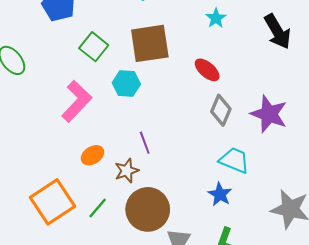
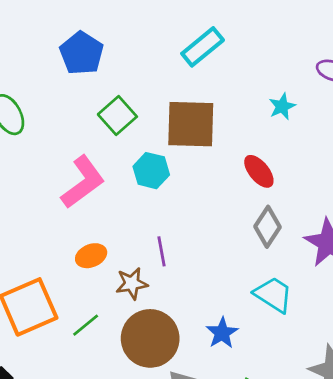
blue star: (220, 194) -> (222, 333), moved

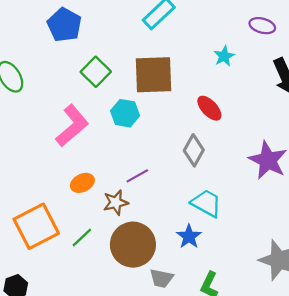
gray diamond: (267, 227) -> (194, 150), moved
purple line: (161, 251) -> (137, 176), turned 75
cyan trapezoid: (273, 295) -> (206, 203), moved

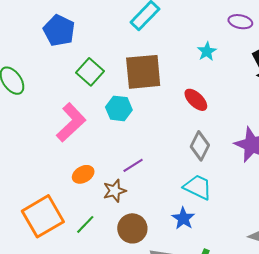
gray diamond: (194, 150) -> (200, 146), moved
brown circle: (133, 245) -> (132, 228), size x0.7

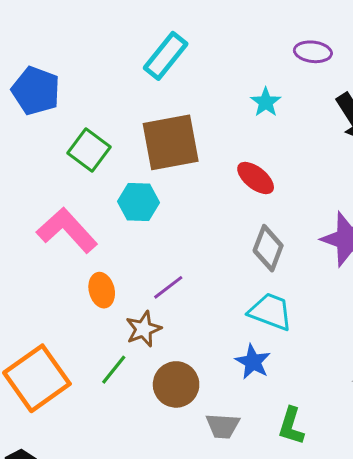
pink L-shape: (71, 122) -> (67, 230), turned -84
orange ellipse: (83, 174) -> (102, 290), moved, turned -70
green line: (85, 224) -> (114, 370), moved

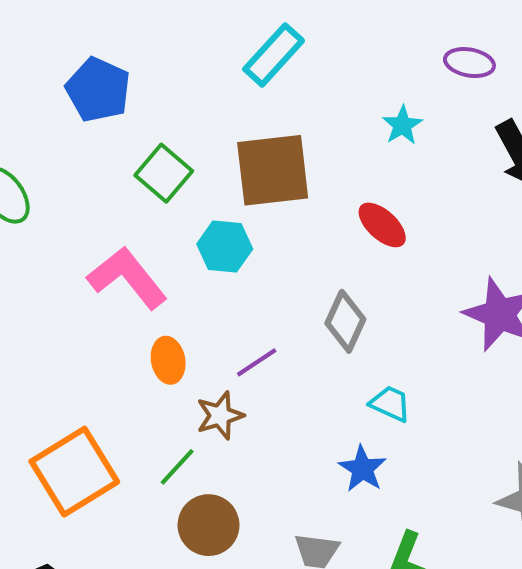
gray diamond: (268, 248) -> (345, 321), moved
cyan trapezoid: (271, 312) -> (390, 404), size x0.7
brown circle: (176, 384) -> (209, 525), moved

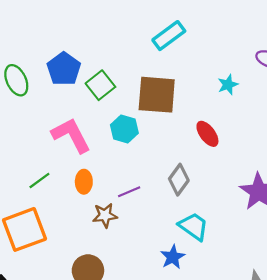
blue pentagon: (98, 90) -> (64, 69), moved
cyan trapezoid: (390, 404) -> (194, 226), size x1.4
green line: (177, 467) -> (39, 181), moved

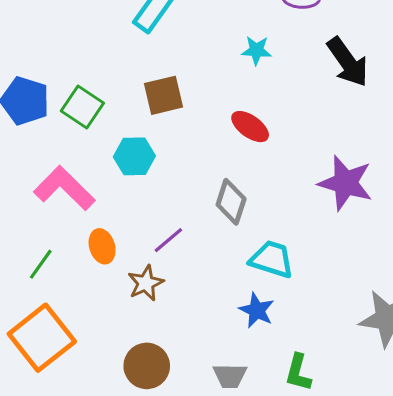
cyan star: (228, 85) -> (256, 50), turned -30
brown square: (157, 95) -> (164, 95), size x0.7

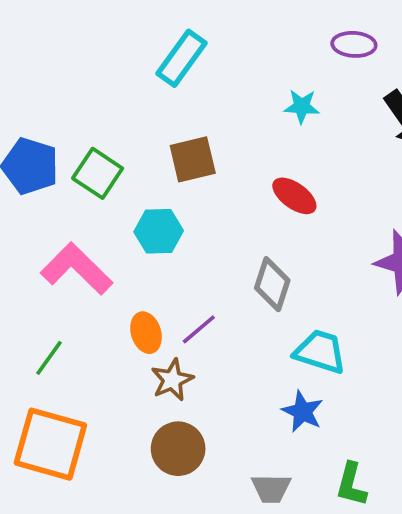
orange ellipse: (102, 246) -> (146, 333), moved
orange square: (42, 338) -> (50, 444), turned -36
brown circle: (147, 366) -> (178, 449), moved

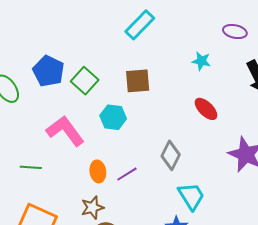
red ellipse: (294, 196) -> (206, 109), moved
cyan trapezoid: (320, 352) -> (191, 196), turned 32
green line: (49, 358) -> (31, 167), moved, turned 50
brown star: (172, 380) -> (92, 208), moved

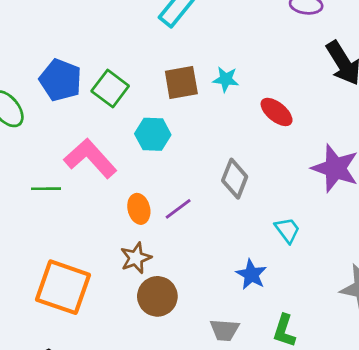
cyan star: (201, 61) -> (226, 79), moved
green line: (31, 167) -> (46, 189), moved
cyan trapezoid: (191, 196) -> (287, 230), moved, size x0.7

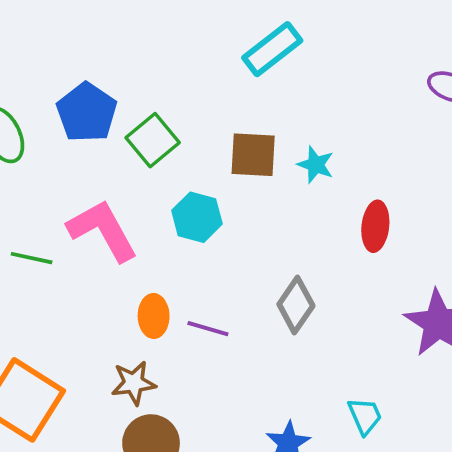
red ellipse: (277, 112) -> (375, 226), turned 44
purple line: (178, 209) -> (208, 329), turned 40
cyan trapezoid: (287, 230) -> (365, 416), moved

